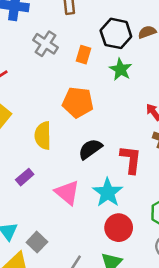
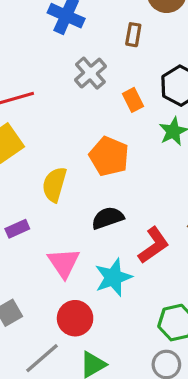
orange rectangle: (83, 55) -> (133, 100), turned -60
red L-shape: (131, 159) -> (154, 245), turned 32
red circle: (119, 228) -> (75, 318), moved

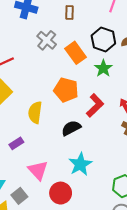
orange rectangle: (133, 100) -> (76, 53), size x1.5
red L-shape: (154, 245) -> (95, 105), moved
pink triangle: (64, 263) -> (38, 170), moved

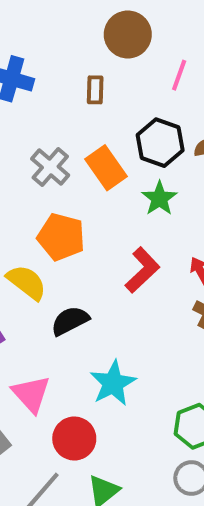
gray cross: (47, 40) -> (50, 167), moved
orange pentagon: (66, 90) -> (61, 237), moved
yellow semicircle: (35, 112) -> (27, 282), turned 120
black semicircle: (71, 128) -> (70, 321), moved

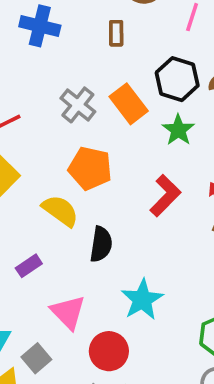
black semicircle: (70, 321) -> (101, 244), turned 128

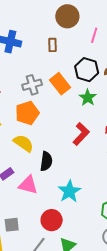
gray cross: (78, 105) -> (32, 85), turned 36
orange pentagon: (90, 168) -> (27, 113), moved, turned -30
pink triangle: (68, 312) -> (28, 185), moved, turned -30
gray square: (36, 358) -> (12, 225), turned 35

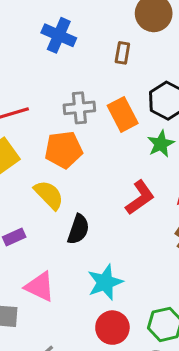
pink triangle: (28, 185) -> (40, 287), moved
red circle: (52, 220) -> (112, 328), moved

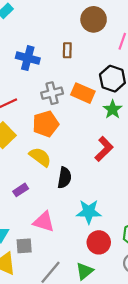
blue cross: (59, 35) -> (28, 58), moved
brown rectangle: (122, 53) -> (67, 50), moved
orange rectangle: (123, 114) -> (83, 93), turned -30
cyan star: (105, 282) -> (89, 212), turned 30

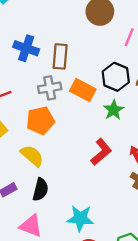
brown rectangle: (67, 50) -> (60, 56), moved, size x1.5
black semicircle: (64, 178) -> (41, 190), moved

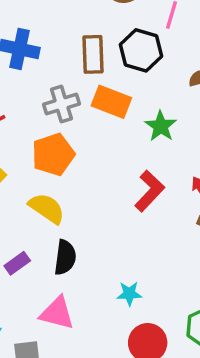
brown rectangle: (60, 56) -> (93, 54), moved
black hexagon: (116, 77) -> (141, 50), moved
cyan star: (80, 218) -> (129, 294), size x0.6

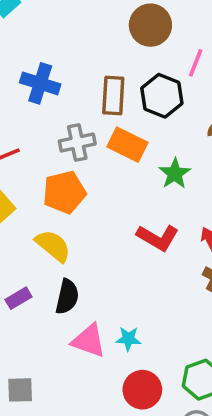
red L-shape: (149, 191) -> (158, 238), turned 72
pink triangle: (57, 313) -> (89, 341), moved

